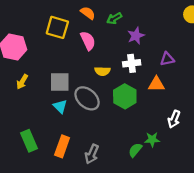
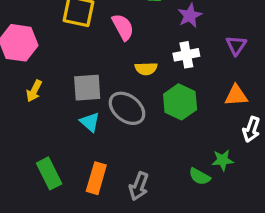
purple triangle: (167, 59) -> (236, 45), turned -40
orange triangle: (156, 84) -> (236, 95), moved
green semicircle: (135, 150) -> (200, 176), turned -96

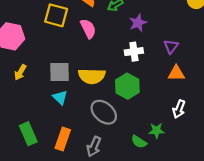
yellow semicircle: (146, 69) -> (92, 76), moved, size x1.6
orange triangle: (236, 95) -> (176, 73), moved
gray ellipse: (127, 108) -> (104, 112), moved

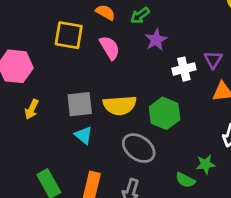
purple star: (138, 23) -> (156, 40), moved
white cross: (134, 52) -> (184, 69), moved

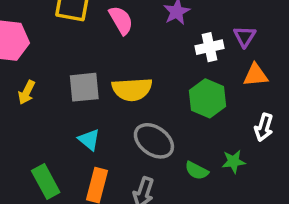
green hexagon: (165, 113) -> (208, 98), moved
cyan triangle: (84, 135) -> (89, 140), moved
green semicircle: (185, 180) -> (197, 171), moved

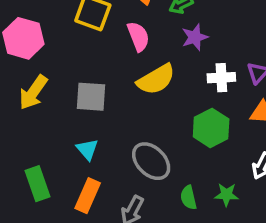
yellow semicircle: (132, 89) -> (156, 79), moved, turned -36
yellow arrow: (27, 92) -> (33, 92), size x1.5
green semicircle: (197, 171) -> (188, 198), turned 40

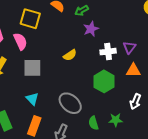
pink semicircle: (138, 36) -> (20, 41), moved
yellow semicircle: (156, 79) -> (70, 55), size x0.6

